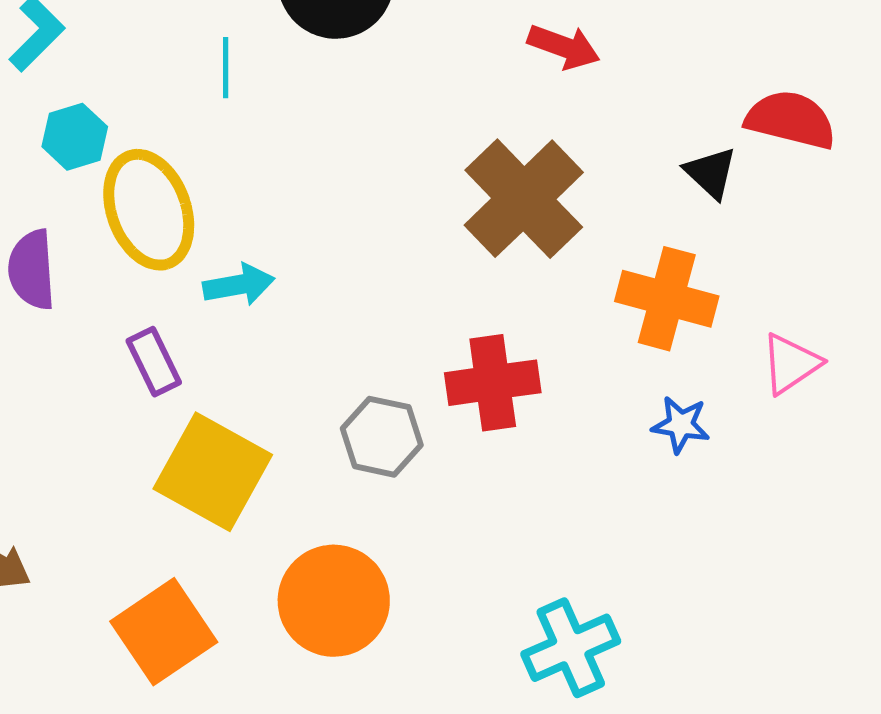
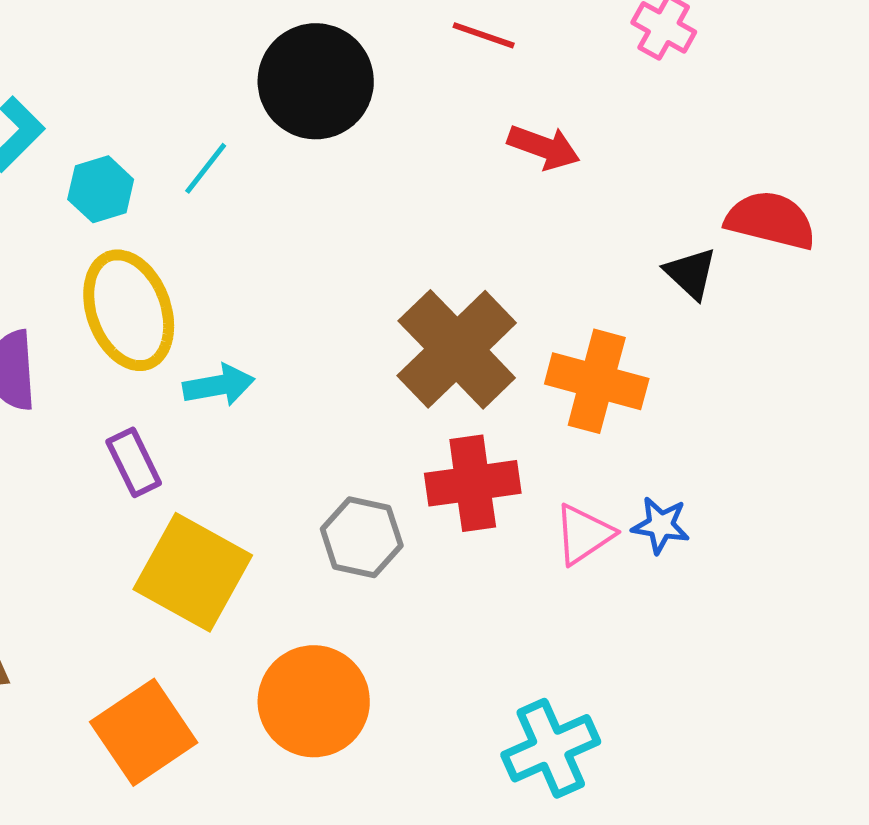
cyan line: (226, 68) -> (206, 168), turned 38
cyan hexagon: (75, 137) -> (101, 189), moved
brown cross: (524, 199) -> (457, 349), moved
orange cross: (667, 299) -> (597, 381), moved
pink triangle: (791, 364) -> (584, 534), moved

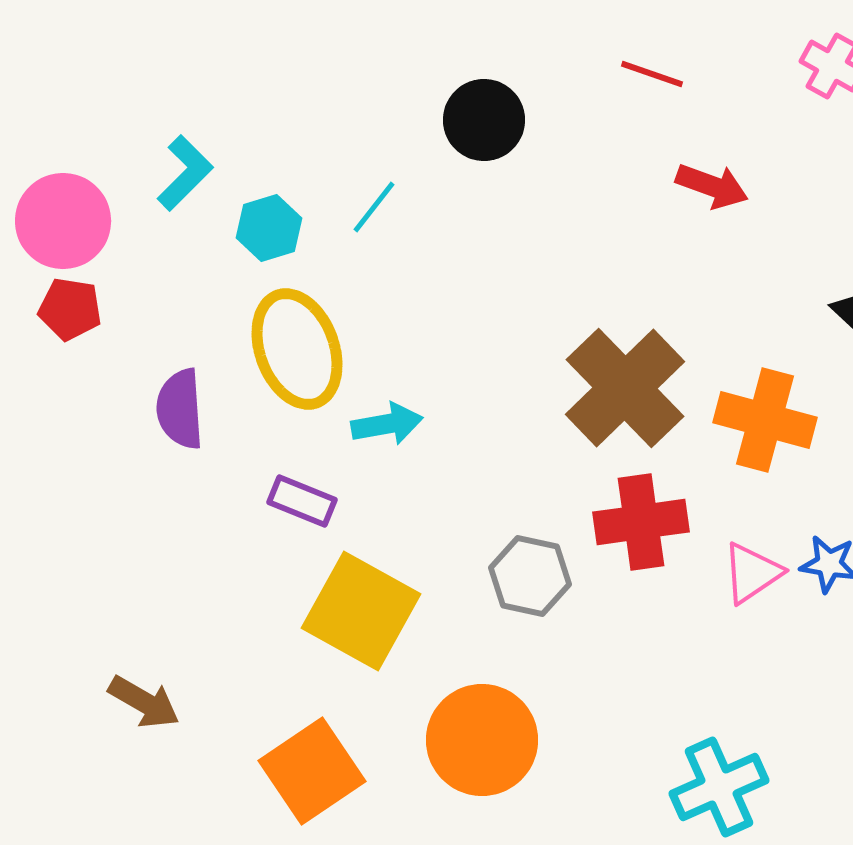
black circle: (316, 81) -> (484, 120), size x0.7
purple rectangle: (134, 462) -> (302, 501), turned -42

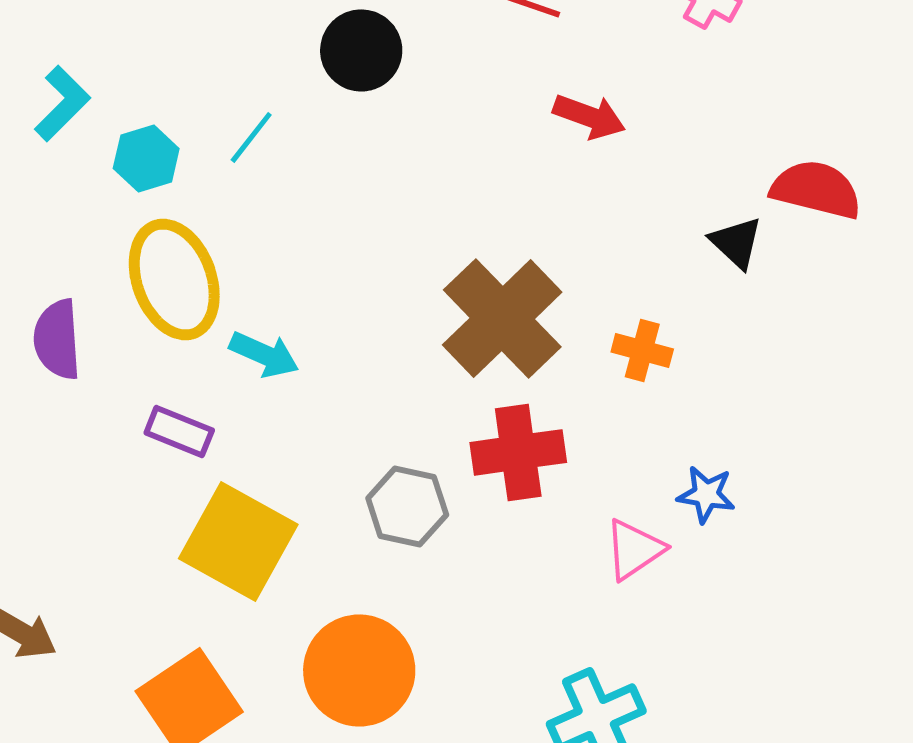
orange cross: (765, 420) -> (642, 350), size x0.6
cyan arrow: (387, 424) -> (264, 354), turned 34
pink triangle: (752, 573) -> (634, 549), moved

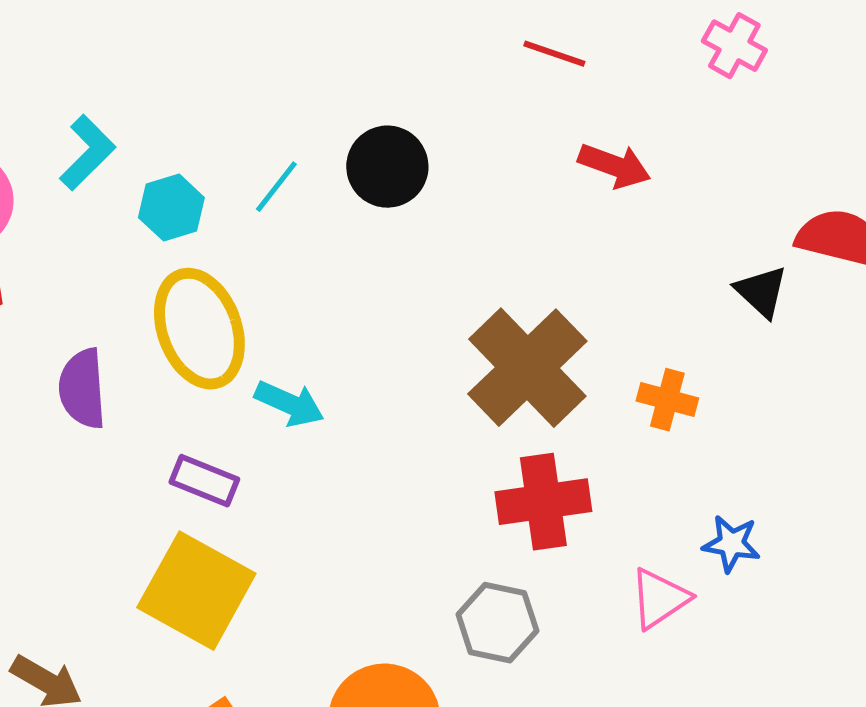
black circle: (361, 50) -> (387, 167), moved
gray hexagon: (407, 506) -> (497, 623), moved
yellow square: (238, 541) -> (196, 591), moved

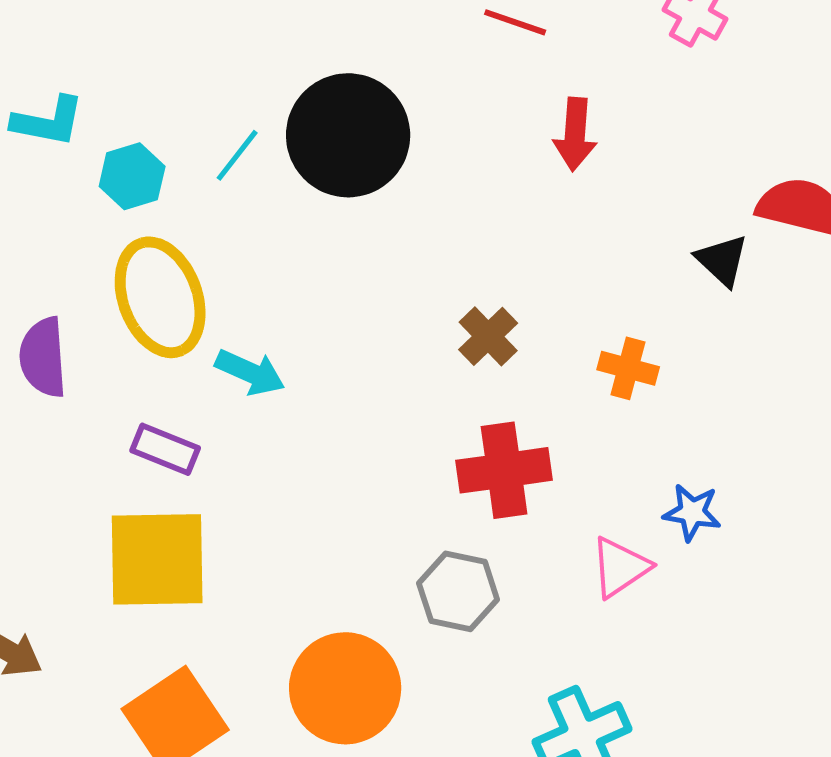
cyan L-shape: (87, 153) -> (48, 121), turned 56
red arrow: (614, 166) -> (575, 134), turned 74
black circle: (387, 167) -> (348, 135), size x1.5
brown cross: (527, 368) -> (488, 336), size x0.5
yellow square: (196, 591) -> (157, 559), turned -30

